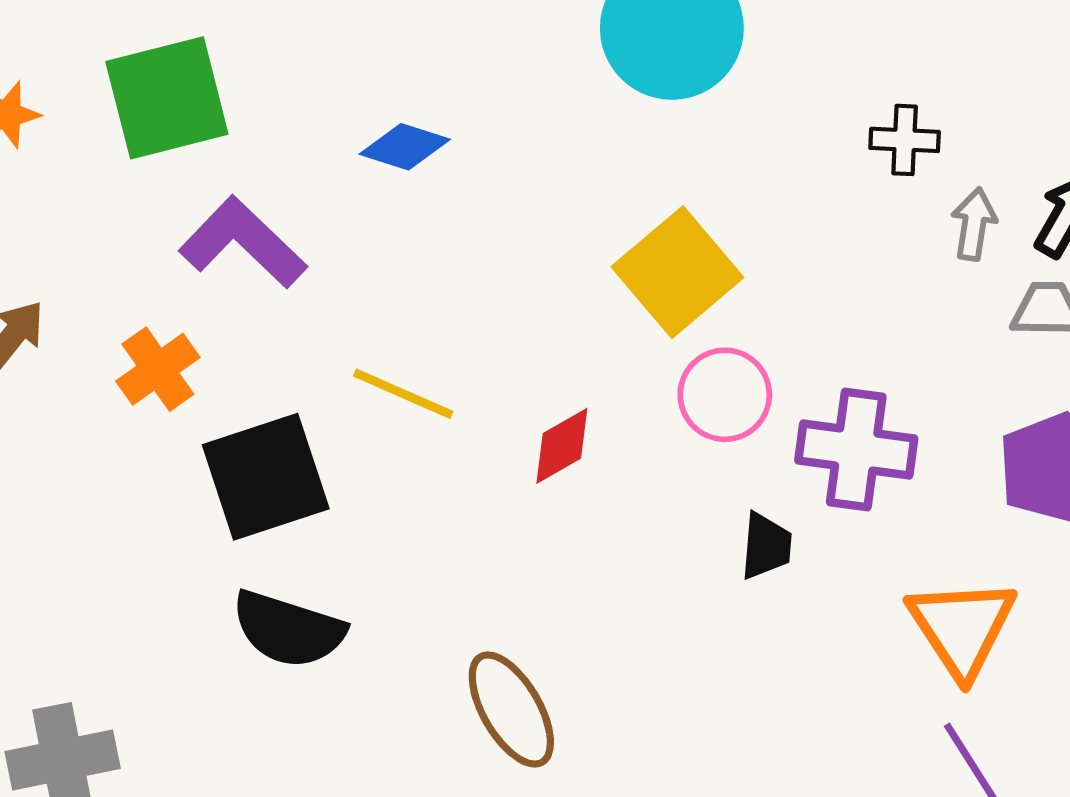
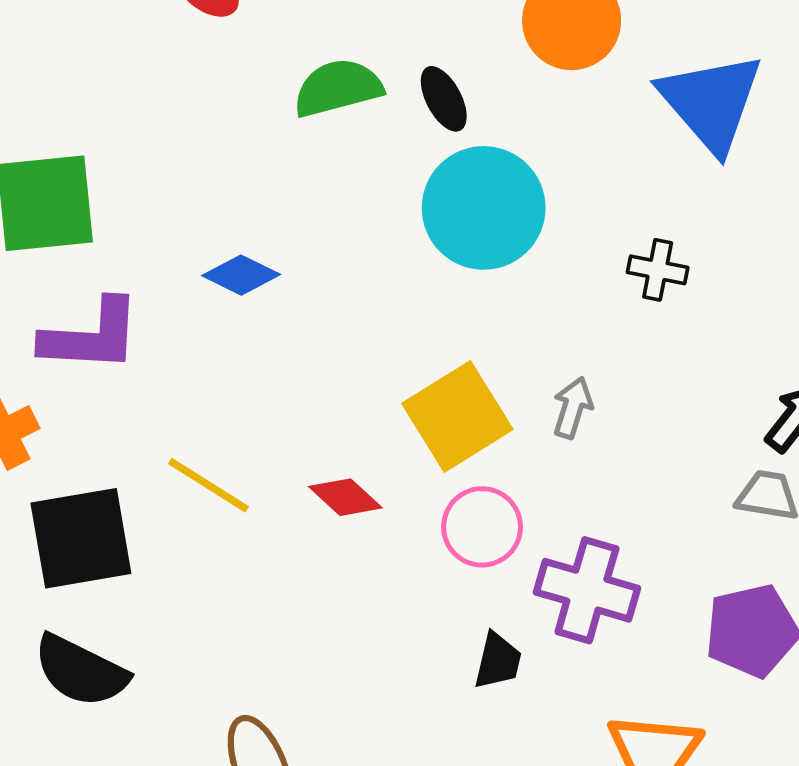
black cross: (905, 140) -> (658, 270), moved
gray arrow: (974, 224) -> (573, 408), moved
purple L-shape: (243, 242) -> (91, 336), turned 131
red diamond: (562, 446) -> (345, 497), moved, turned 64

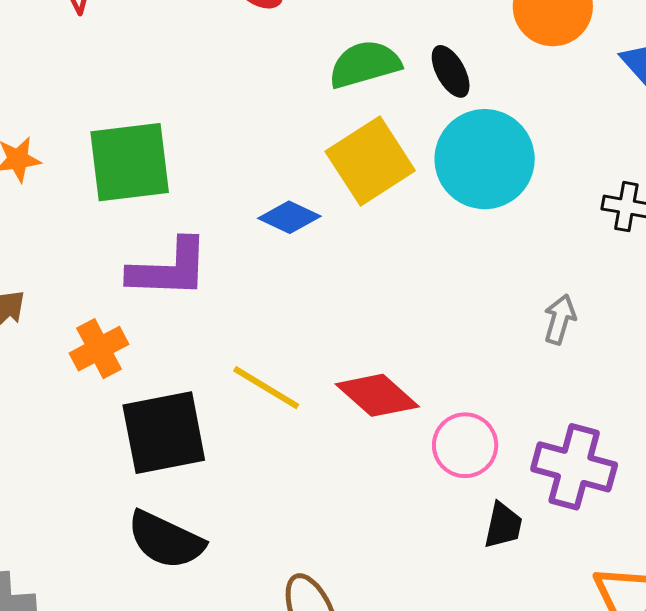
yellow square: (457, 416) -> (370, 161), moved
red diamond: (345, 497) -> (377, 395), size x1.4
pink circle: (482, 527) -> (465, 445), moved

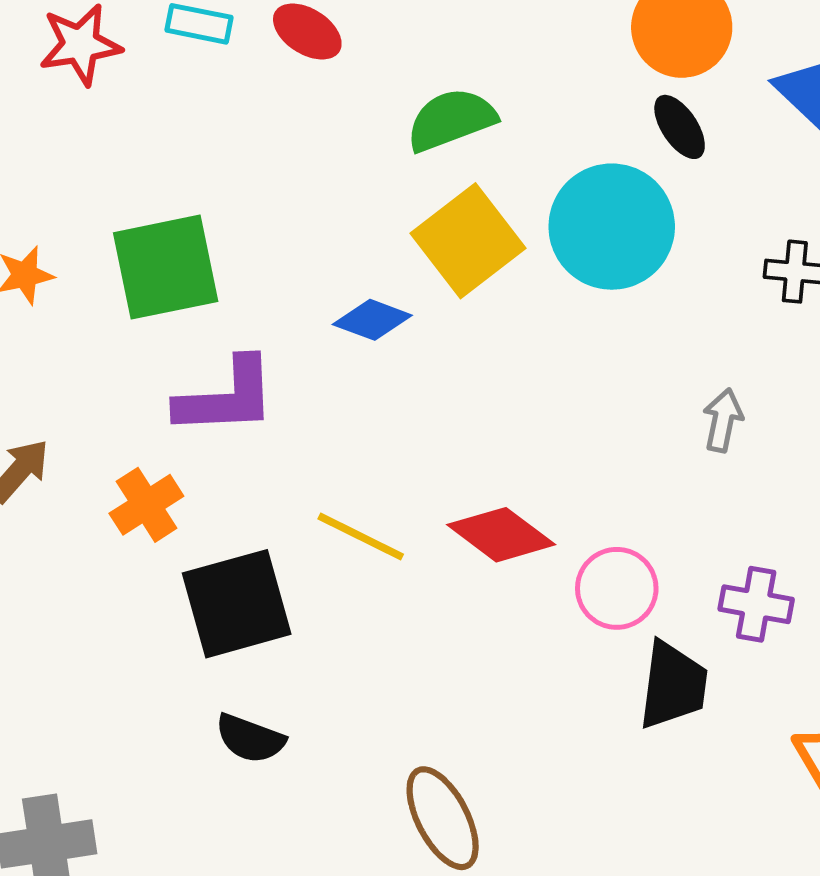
black ellipse: (451, 71) -> (680, 127), moved
purple cross: (574, 467) -> (756, 604), size x0.7
black trapezoid: (503, 525) -> (673, 685), size x1.5
black semicircle: (166, 540) -> (250, 739), size x0.7

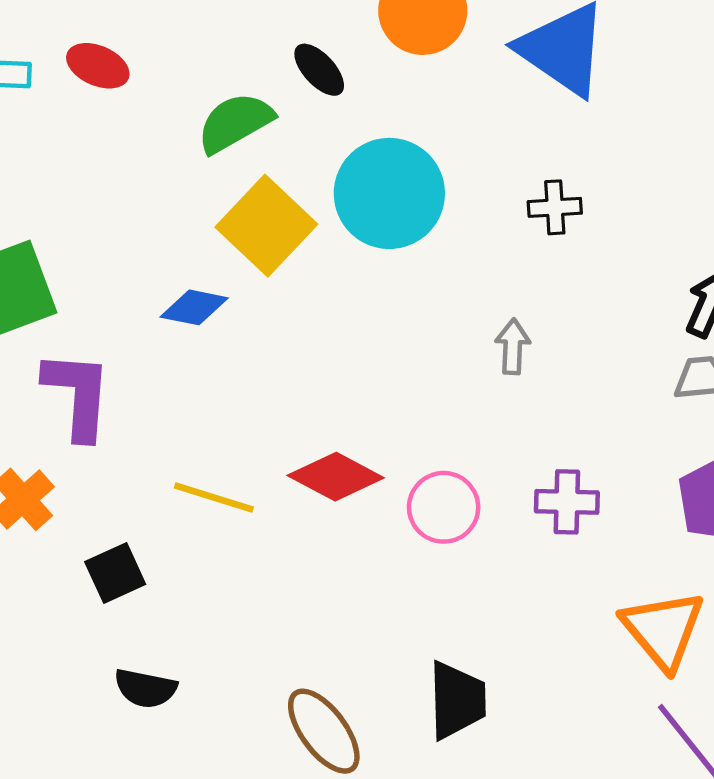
black ellipse: (680, 127) -> (319, 70), moved
purple L-shape: (226, 397) -> (78, 395), turned -74
black square: (237, 604) -> (115, 573), size x0.6
black trapezoid: (673, 685) -> (457, 700), moved

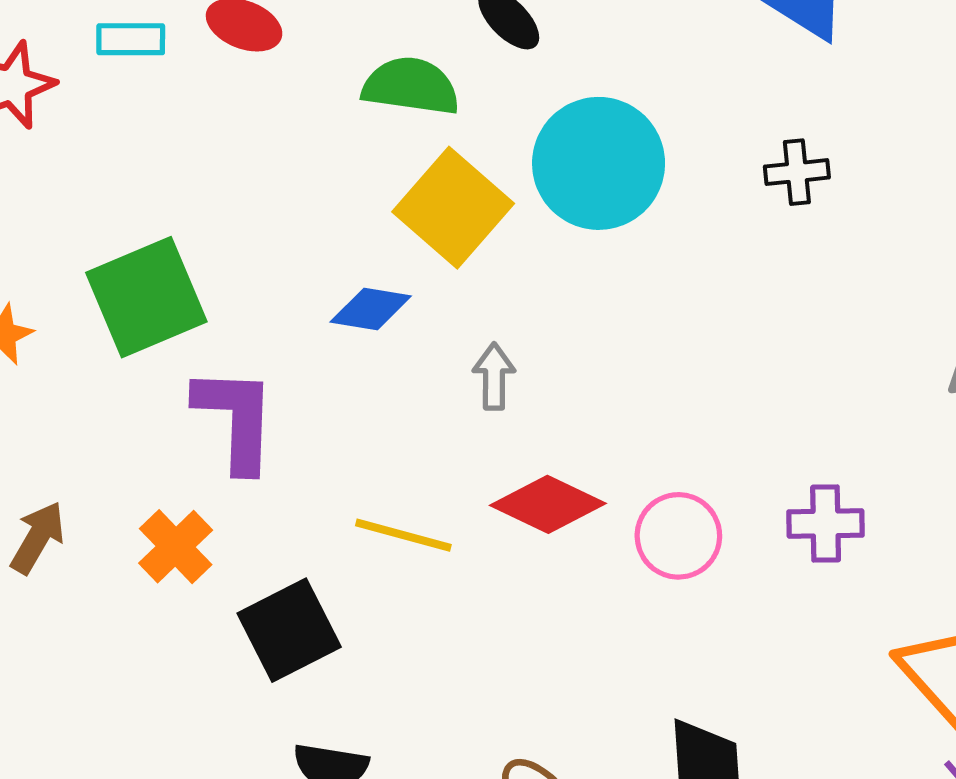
green semicircle: (235, 123) -> (411, 86), turned 40
gray arrow: (513, 347) -> (494, 376), moved
black square: (115, 573) -> (289, 630), size x1.4

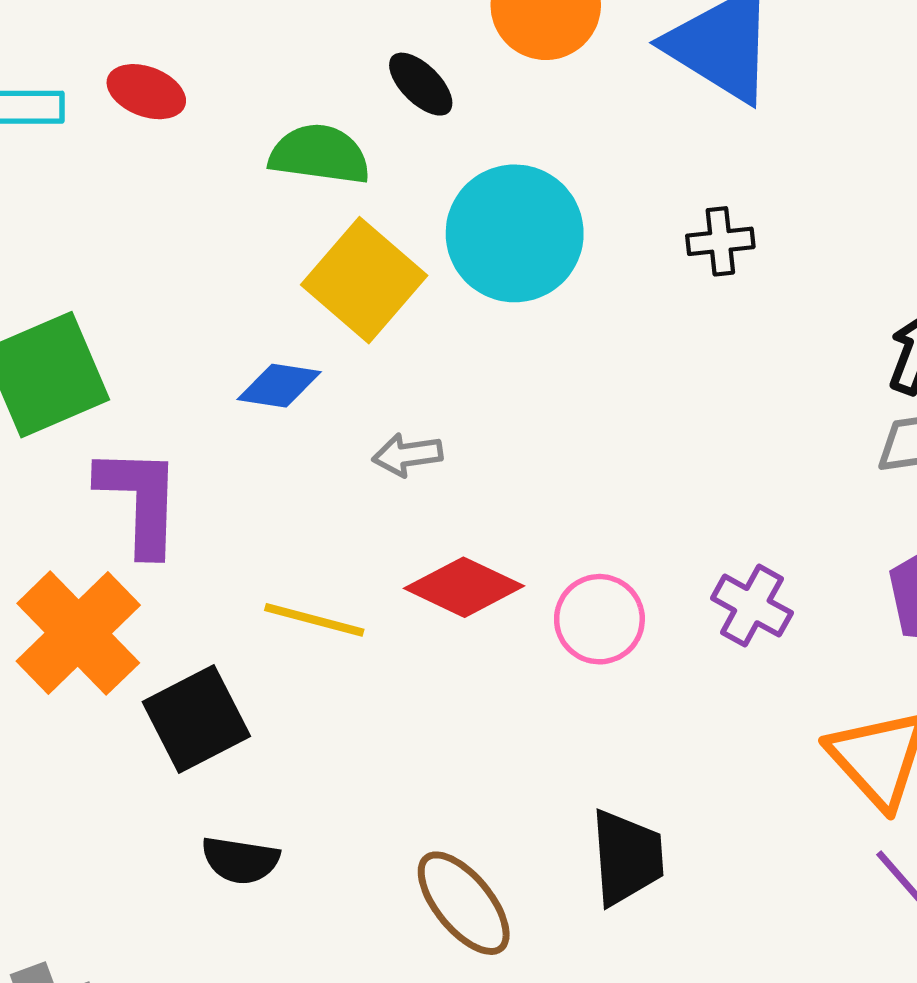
gray arrow: (494, 376) -> (407, 455), turned -98
purple cross: (826, 523) -> (752, 606), turned 30
orange cross: (176, 547) -> (78, 633), size x1.6

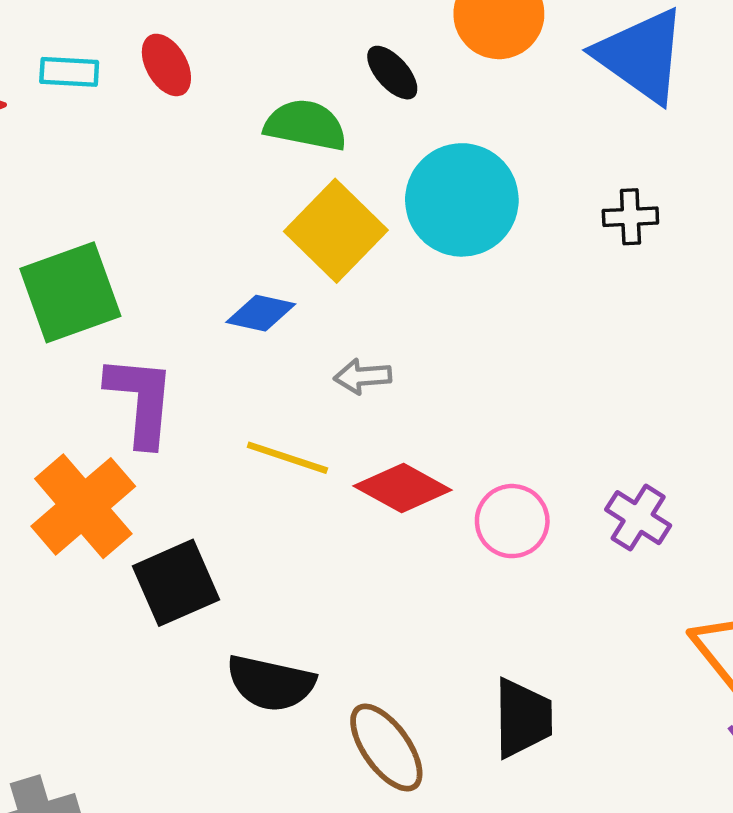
red ellipse: (146, 92) -> (166, 65), turned 36
yellow line: (314, 620) -> (287, 458), moved
black semicircle: (240, 860) -> (271, 683), moved, size x1.4

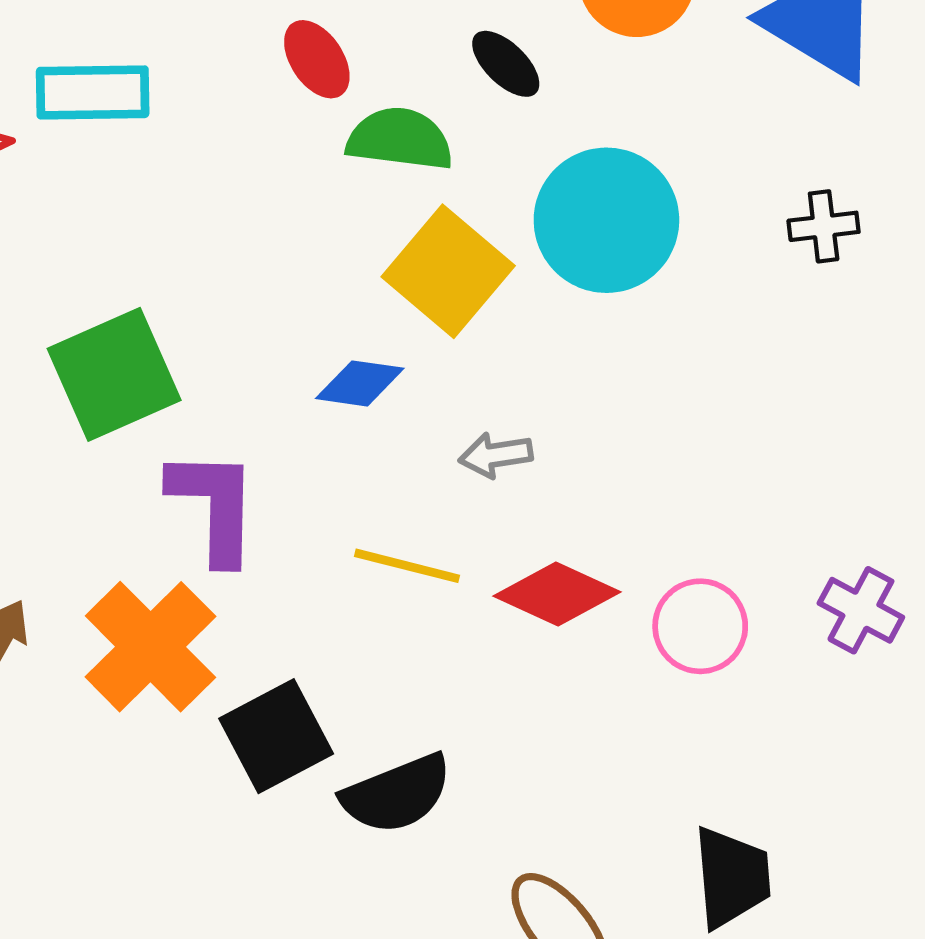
red ellipse: (166, 65) -> (317, 59), moved
cyan rectangle: (69, 72) -> (93, 92), size x1.5
black semicircle: (271, 683) -> (397, 794), moved, turned -30

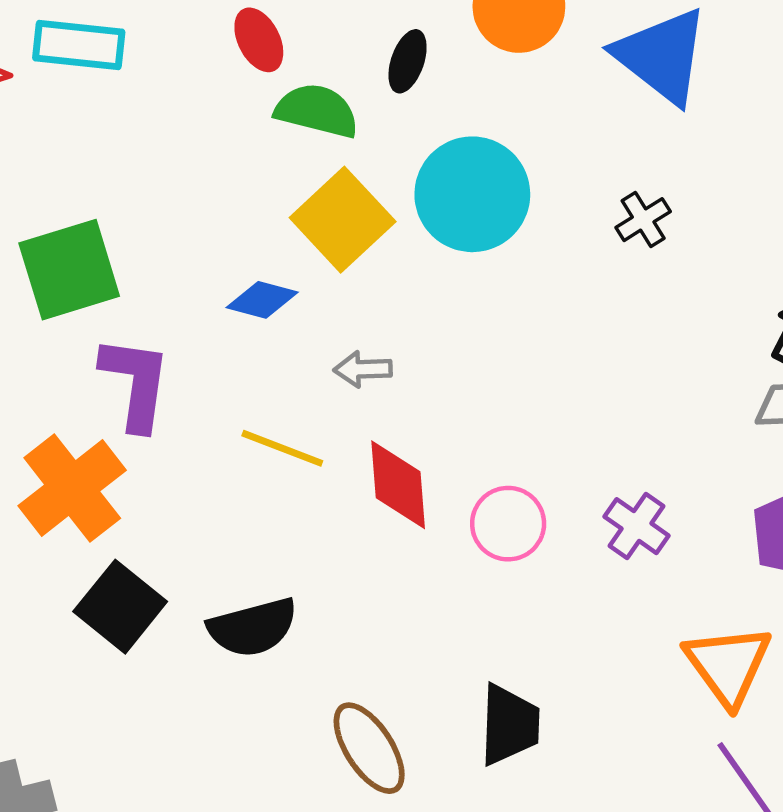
black ellipse: (506, 64) -> (408, 61), turned 58
black cross: (824, 226) -> (643, 220), turned -32
red diamond: (557, 594) -> (398, 485), turned 54
black square: (276, 736) -> (120, 607), moved, turned -30

